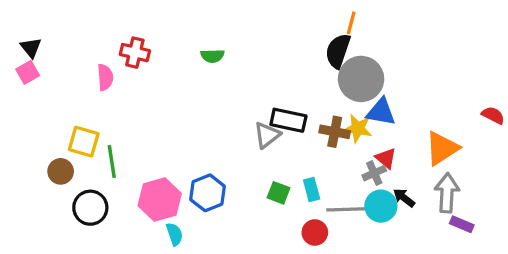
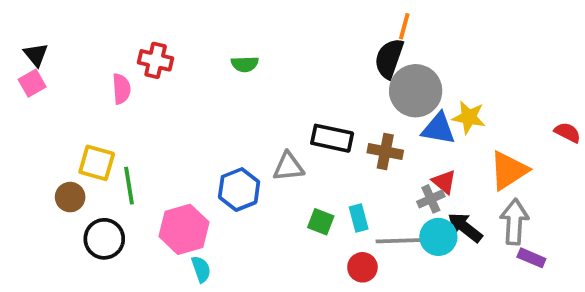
yellow star: (358, 128) -> (469, 117), moved
gray triangle: (267, 135) -> (288, 167), moved, turned 32
blue hexagon: (208, 193) -> (239, 189), moved
black arrow: (404, 198) -> (465, 227), size x1.4

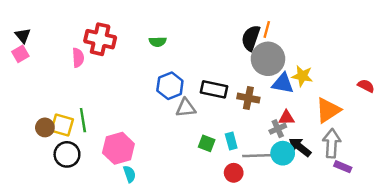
orange line: (404, 26) -> (267, 29), moved
red cross: (156, 60) -> (100, 39), size x1.4
yellow square: (97, 163) -> (62, 125), moved
red triangle: (444, 182) -> (286, 118), turned -42
blue hexagon: (239, 189) -> (170, 86), moved

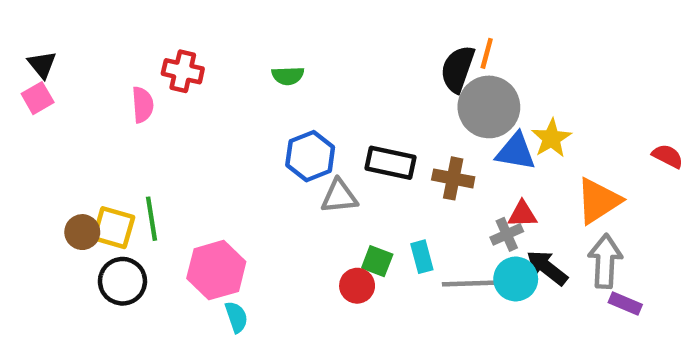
red cross: (100, 39) -> (183, 71), size x0.7
yellow star: (302, 76) -> (551, 138), turned 30
red circle: (234, 173) -> (357, 286), moved

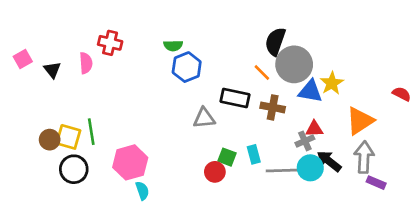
orange line: (487, 53) -> (262, 72), moved, turned -60
black triangle: (42, 65) -> (52, 70), moved
blue hexagon: (310, 156) -> (187, 67), moved

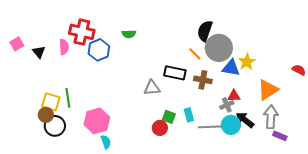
red cross: (110, 43) -> (82, 32), size x1.4
blue hexagon: (187, 67) -> (99, 50), moved
brown circle: (50, 140) -> (46, 115), moved

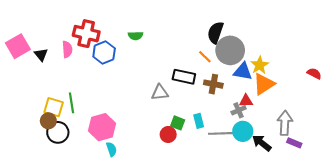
pink square: (17, 44) -> (18, 46), size x1.6
orange triangle: (268, 90) -> (264, 84), moved
black arrow: (245, 120) -> (262, 143), moved

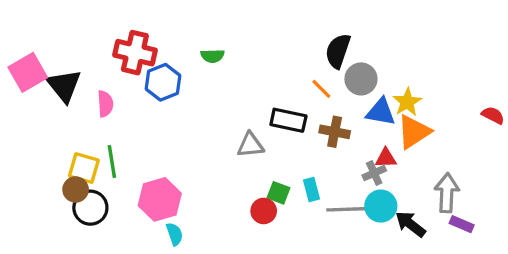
pink semicircle: (67, 49) -> (105, 104), moved
gray circle: (230, 50) -> (361, 79), size x0.7
black triangle: (41, 55) -> (64, 86), size x1.6

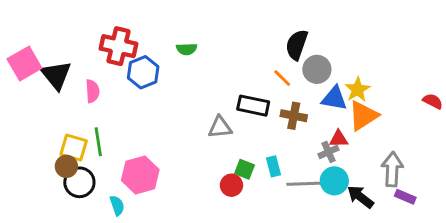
cyan semicircle: (175, 234) -> (117, 205), moved

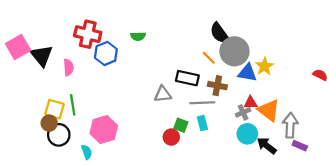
black semicircle: (297, 45) -> (219, 33), turned -55
gray circle: (317, 69) -> (234, 51), size x1.4
orange triangle: (363, 116) -> (269, 110), moved, turned -50
gray line: (304, 184) -> (202, 103), moved

